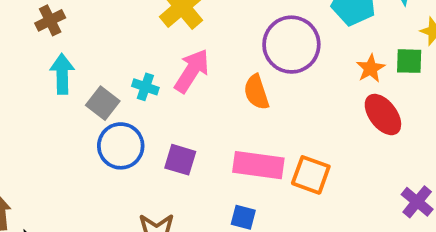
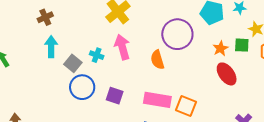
pink arrow: (192, 71) -> (122, 47), turned -50

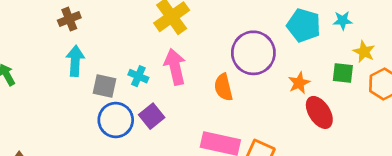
orange star: (220, 48) -> (299, 83), moved
gray square: (73, 63) -> (105, 86), turned -30
purple square: (115, 96) -> (152, 116), moved, turned 30

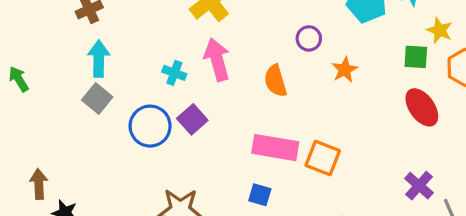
purple circle: (253, 53) -> (309, 38), size x0.5
orange star: (299, 83) -> (345, 70), moved
gray square: (105, 86) -> (97, 99), moved, turned 30
red ellipse: (319, 112) -> (422, 107), moved

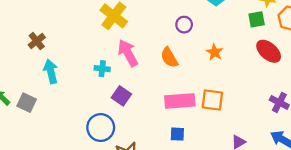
orange star: (345, 70) -> (215, 52), moved
gray square: (97, 99) -> (27, 103), moved
blue circle: (150, 126) -> (101, 128), moved

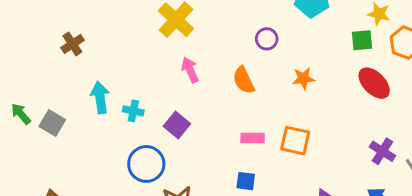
orange star: (215, 52) -> (303, 78), turned 30
pink arrow: (128, 53) -> (190, 70), size x0.7
cyan cross: (102, 69) -> (133, 111), moved
cyan arrow: (51, 71) -> (100, 97), moved
pink rectangle: (180, 101) -> (253, 138), size x0.6

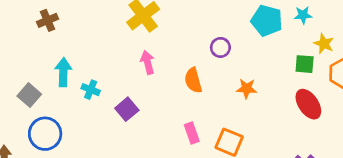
gray square: (52, 123) -> (29, 95), moved
pink rectangle: (253, 138) -> (192, 133), turned 60
blue circle: (146, 164) -> (45, 134), moved

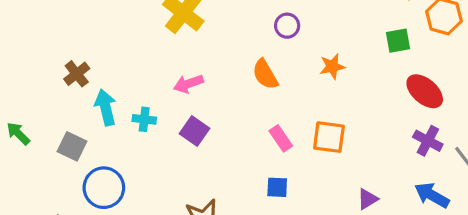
brown cross: (48, 20) -> (77, 74), moved
pink arrow: (148, 62) -> (188, 84), moved, turned -80
green square: (305, 64) -> (398, 41), moved
red ellipse: (308, 104) -> (425, 91), moved

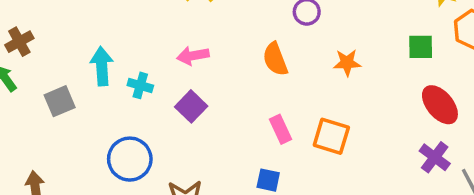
brown cross: (77, 74) -> (19, 42), moved
gray square: (72, 146) -> (60, 101), turned 32
blue circle: (104, 188) -> (130, 159), moved

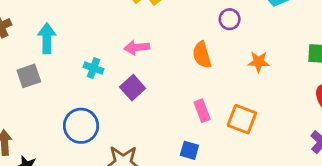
cyan arrow: (102, 66) -> (47, 38), moved

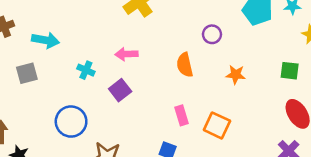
cyan arrow: (47, 38) -> (46, 40), turned 96

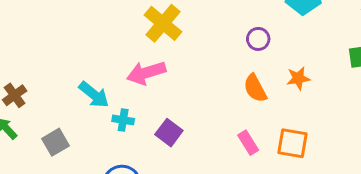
cyan arrow: (46, 40) -> (94, 95), moved, turned 44
pink arrow: (126, 54) -> (146, 73), moved, size x1.4
orange semicircle: (185, 65) -> (255, 88), moved

